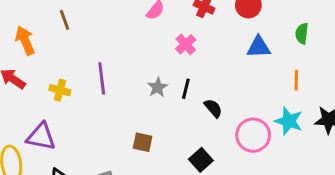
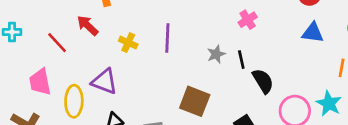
black line: (186, 89) -> (241, 60), turned -36
black semicircle: (213, 108) -> (263, 81), size x1.4
brown square: (143, 142) -> (195, 101), size x1.6

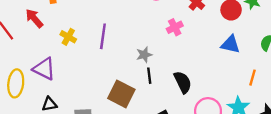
black line: (241, 60) -> (149, 76), moved

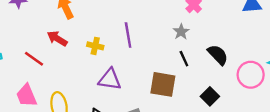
gray star: (144, 55) -> (181, 32), moved
purple triangle: (44, 69) -> (110, 79), moved

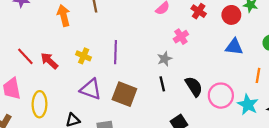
red arrow: (57, 39) -> (49, 61), moved
pink circle: (251, 75) -> (221, 96), moved
brown square: (163, 84) -> (124, 94), moved

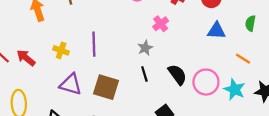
orange line: (258, 75) -> (243, 59), turned -64

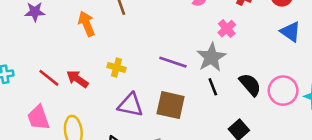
blue triangle: (216, 31) -> (290, 32), turned 36
purple line: (94, 44) -> (173, 62), moved, turned -65
gray star: (145, 48) -> (211, 57), size x1.6

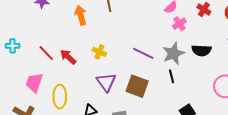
pink cross: (227, 29) -> (179, 24), moved
black semicircle: (250, 85) -> (201, 50), moved, turned 126
purple triangle: (130, 105) -> (106, 82), turned 35
pink trapezoid: (38, 118) -> (34, 83), turned 30

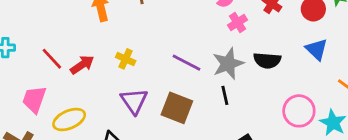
red arrow: (68, 57) -> (82, 65), turned 102
yellow ellipse: (60, 97) -> (69, 120), turned 65

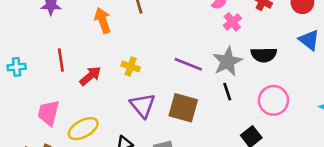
red line: (52, 59) -> (61, 60), moved, turned 40
pink circle: (299, 111) -> (273, 100), moved

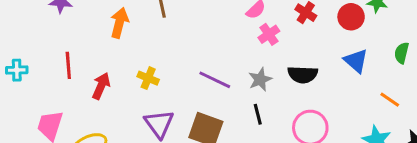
orange arrow: (103, 20) -> (119, 23), turned 30
gray star: (227, 61) -> (260, 79), size x0.7
red arrow: (90, 76) -> (101, 86), turned -30

